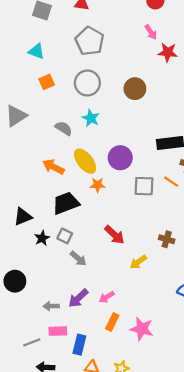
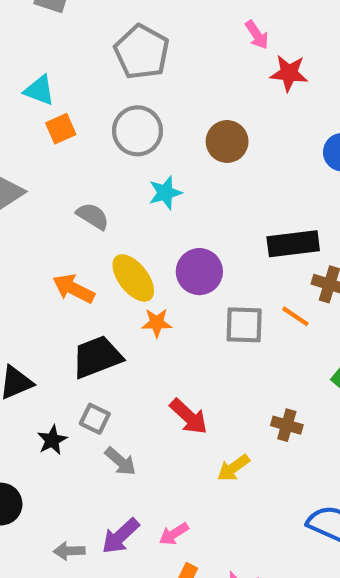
cyan triangle: (36, 51) -> (39, 90), moved
cyan star: (91, 118) -> (165, 193), moved, turned 30
black star: (42, 238) -> (52, 440), moved

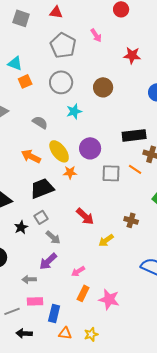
pink arrow: (257, 35) -> (96, 35), moved
gray square: (95, 419) -> (41, 217), turned 32
purple arrow: (120, 536) -> (48, 261), moved

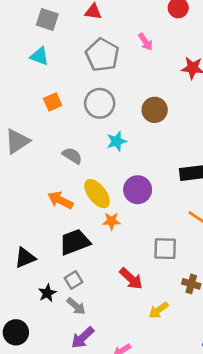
cyan triangle: (15, 63) -> (39, 56), moved
gray square: (111, 173) -> (165, 249), moved
gray arrow: (53, 237) -> (76, 306), moved

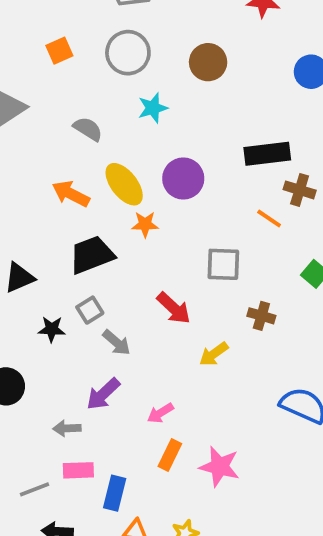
black star: (47, 293) -> (52, 329), turned 30
gray arrow: (76, 306) -> (117, 343), moved

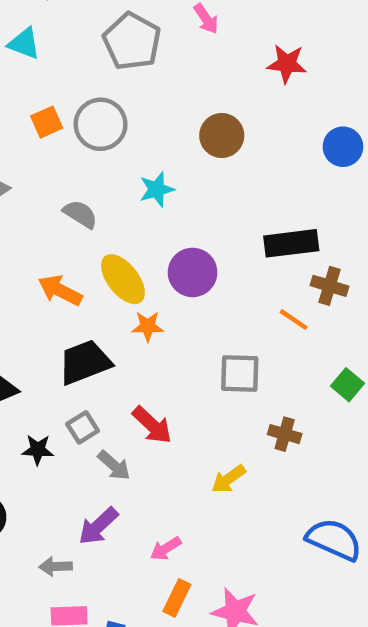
gray circle: (128, 53) -> (101, 124), moved
red arrow: (174, 308) -> (152, 425), moved

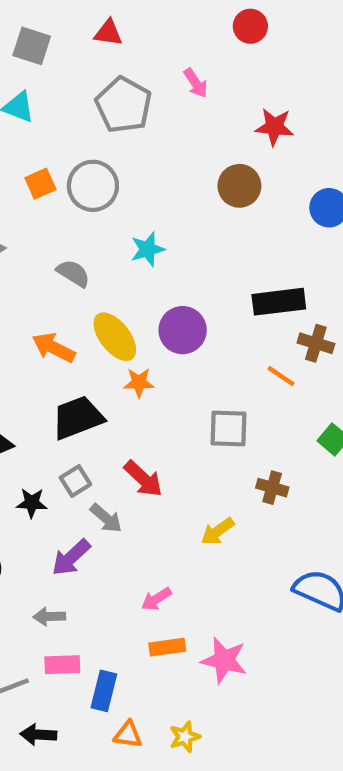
brown circle: (222, 136) -> (239, 186), moved
purple arrow: (98, 526) -> (71, 557), moved
orange rectangle: (177, 598) -> (167, 647), turned 56

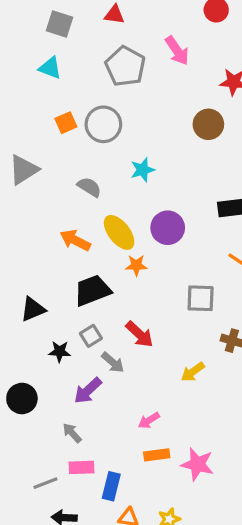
pink arrow: (196, 83) -> (177, 51), size x1.4
gray arrow: (49, 617) -> (72, 433), turned 50

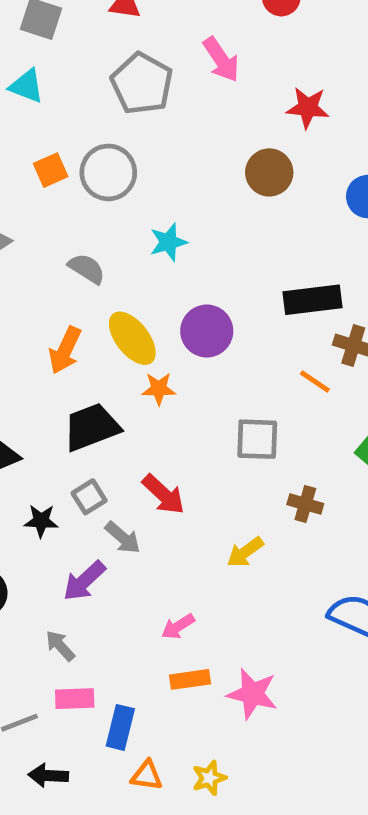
orange arrow: (75, 240) -> (65, 350), turned -92

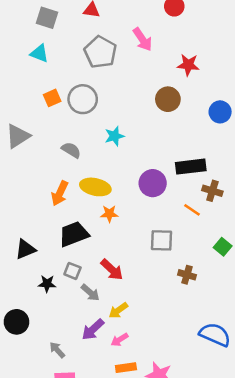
purple circle: (207, 331) -> (153, 183), moved
yellow ellipse: (132, 338) -> (95, 187), turned -40
gray square: (89, 497) -> (72, 271), turned -36
yellow arrow: (245, 552) -> (118, 310), moved
purple arrow: (84, 581) -> (93, 329), moved

